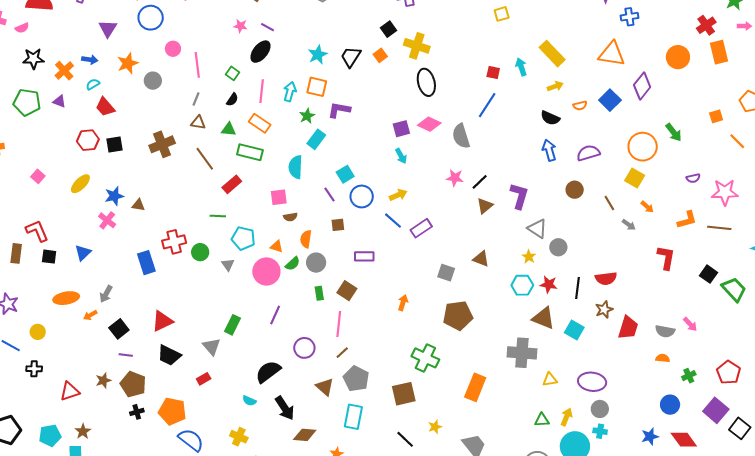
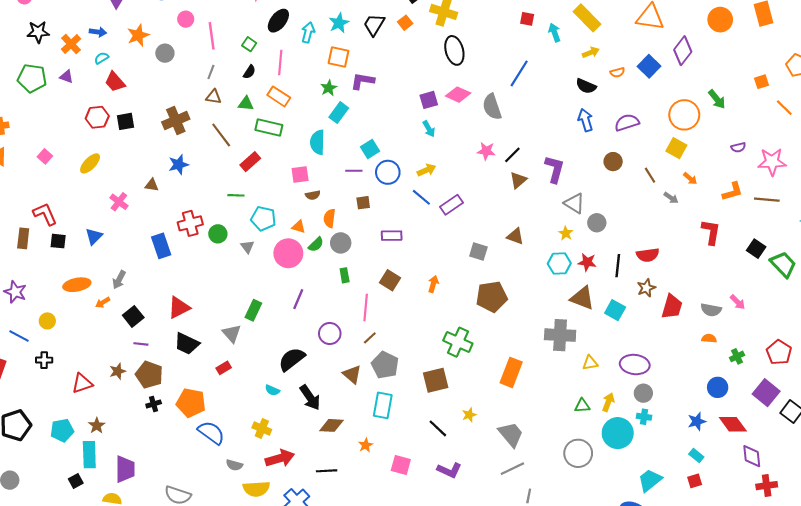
red square: (493, 72) -> (527, 19), moved
cyan arrow: (290, 92) -> (308, 32), moved
purple line: (330, 195) -> (354, 171), turned -56
blue star: (114, 196) -> (178, 165), moved
brown square: (347, 291) -> (390, 280), moved

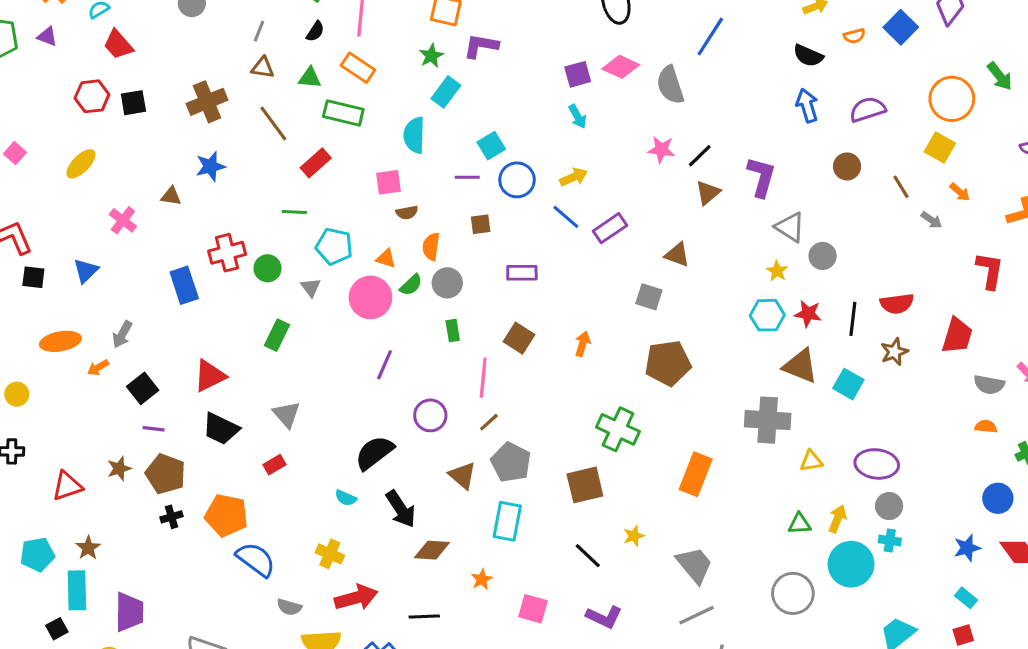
brown triangle: (515, 236) -> (677, 255), moved
red trapezoid: (672, 307) -> (957, 336), moved
green rectangle: (253, 310) -> (277, 335), moved

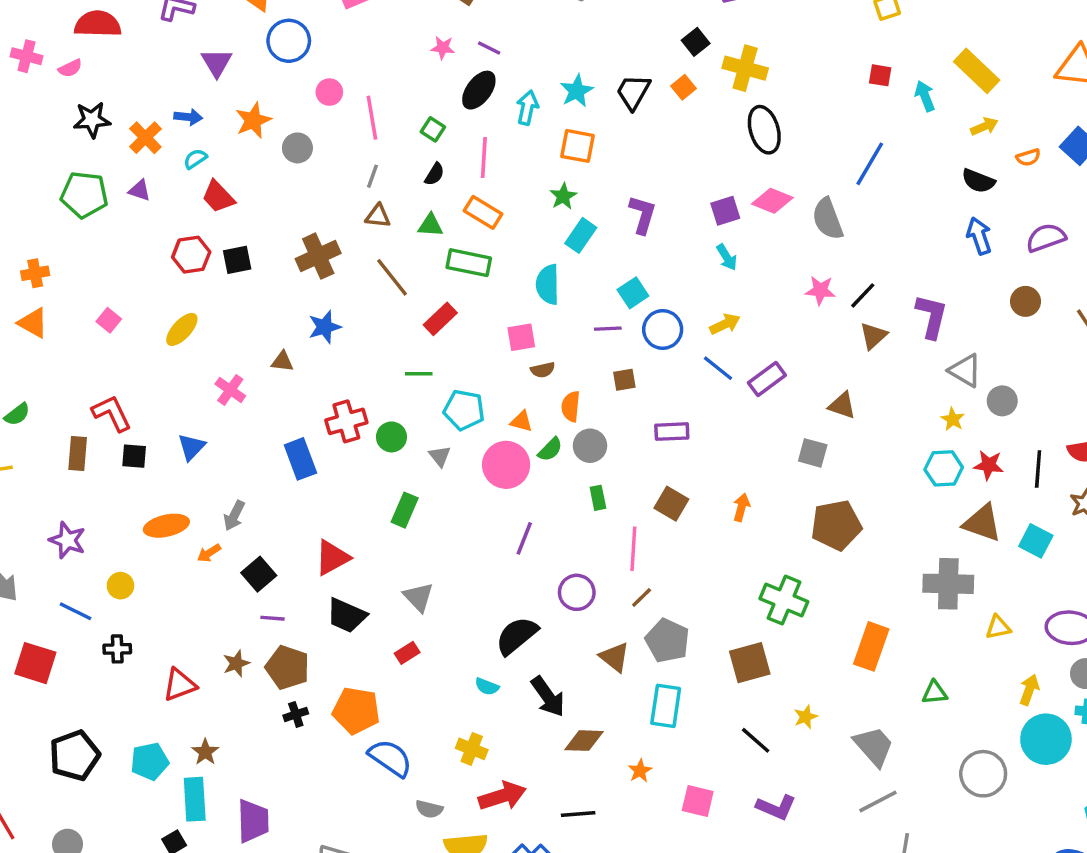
purple L-shape: (481, 46) -> (643, 215), moved, turned 99
green triangle: (799, 524) -> (935, 693), moved

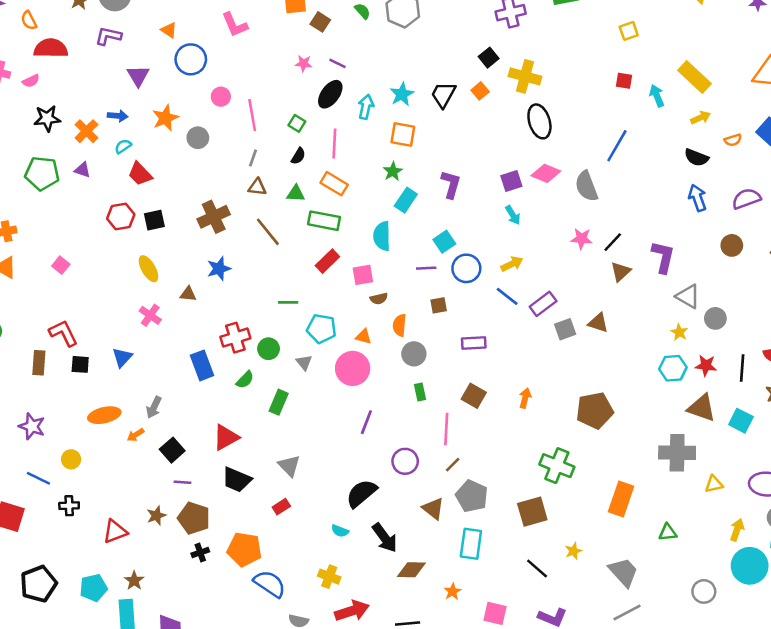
red rectangle: (440, 319) -> (327, 261), moved
yellow ellipse: (182, 329) -> (148, 269), moved, turned -72
green semicircle: (550, 449) -> (245, 380), moved
gray square: (813, 453) -> (565, 329), moved, turned -35
gray circle: (983, 774) -> (704, 591), size x0.7

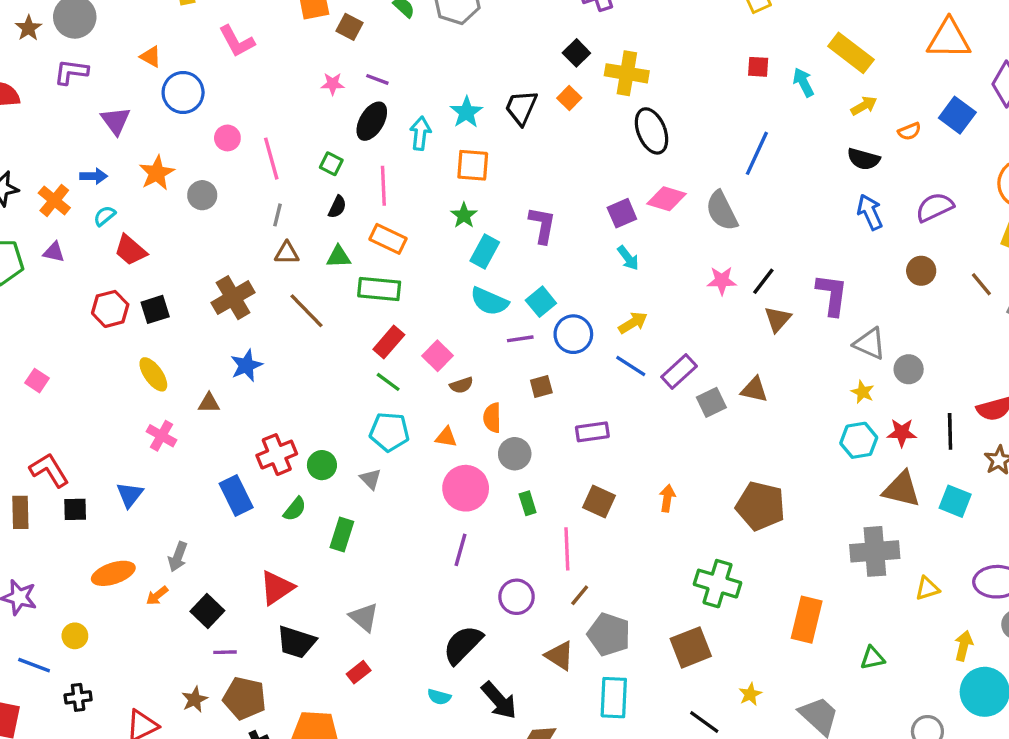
cyan semicircle: (382, 236) -> (489, 301), moved, turned -60
pink square: (363, 275) -> (437, 356), turned -30
green line: (288, 302) -> (388, 382), moved, turned 42
pink circle: (353, 368) -> (466, 488), moved
brown pentagon: (595, 410) -> (761, 506), turned 30

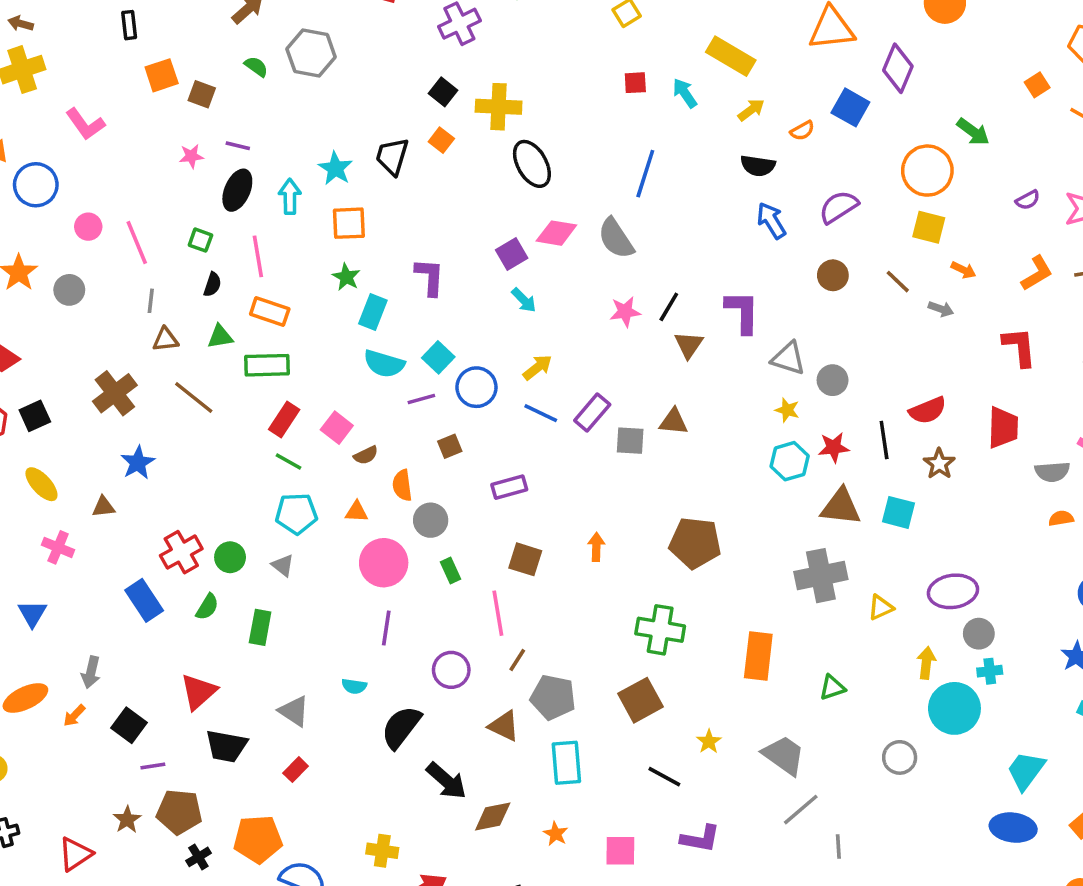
gray square: (711, 402) -> (630, 441), turned 36
cyan semicircle: (439, 697) -> (354, 686), moved

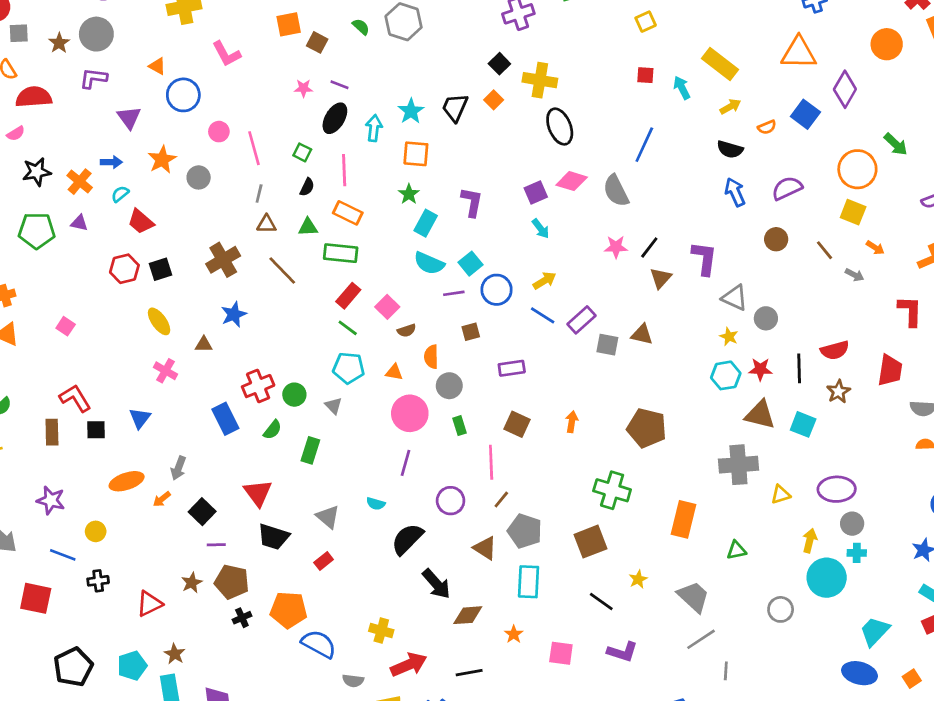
red triangle: (199, 692) -> (258, 493), turned -32

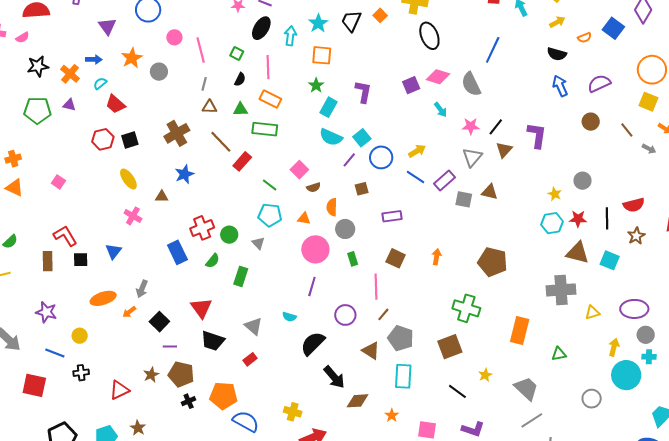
cyan arrow: (541, 229) -> (440, 110), moved
purple line: (454, 293) -> (349, 160), turned -42
red rectangle: (348, 296) -> (242, 161), moved
gray triangle: (735, 298) -> (472, 157), moved, turned 45

